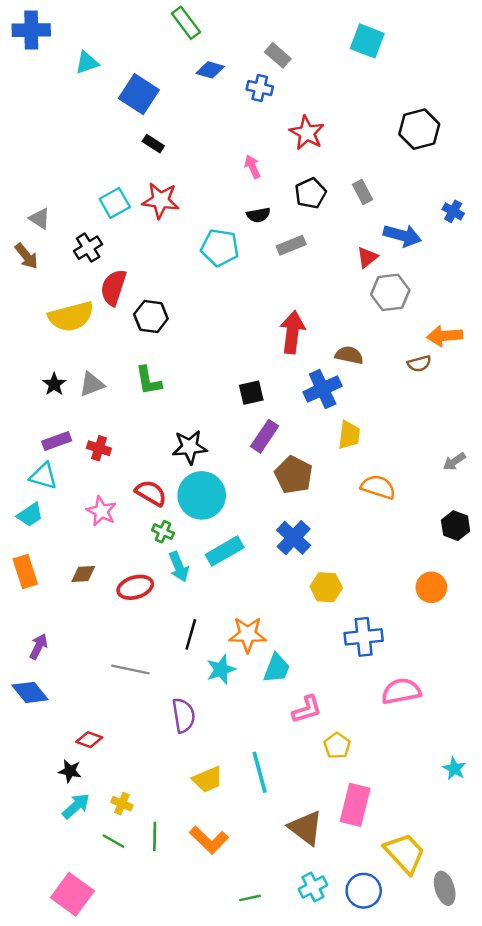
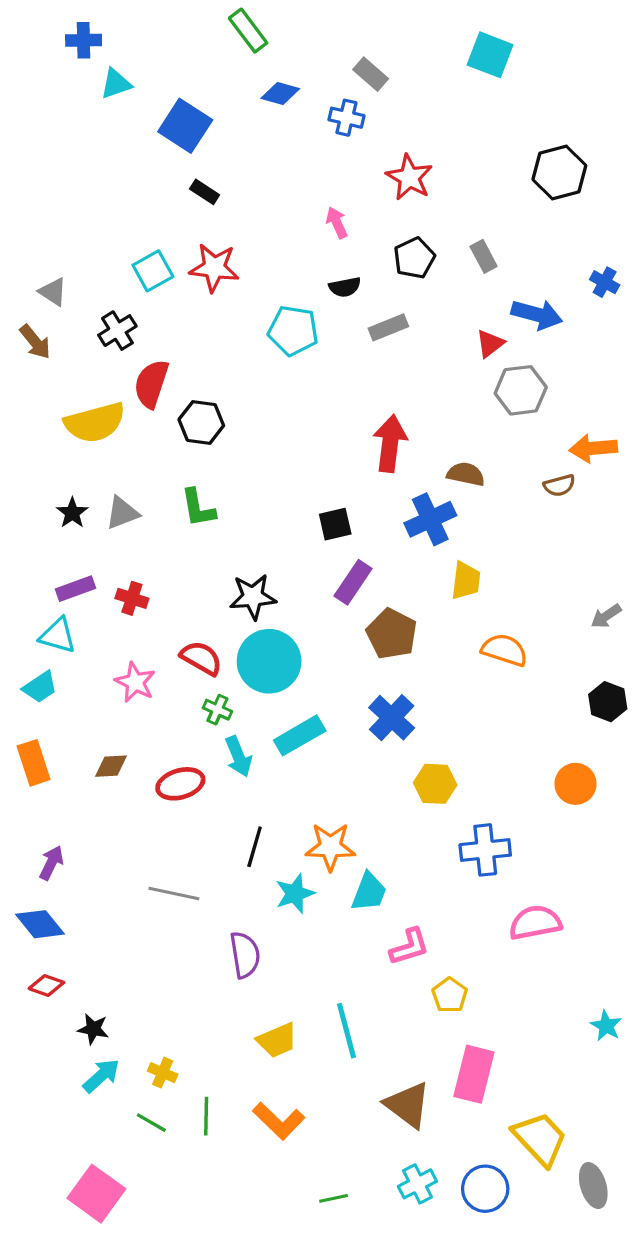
blue cross: (31, 30) -> (84, 40), moved, size x0.7
red diamond: (89, 740) -> (46, 985), moved

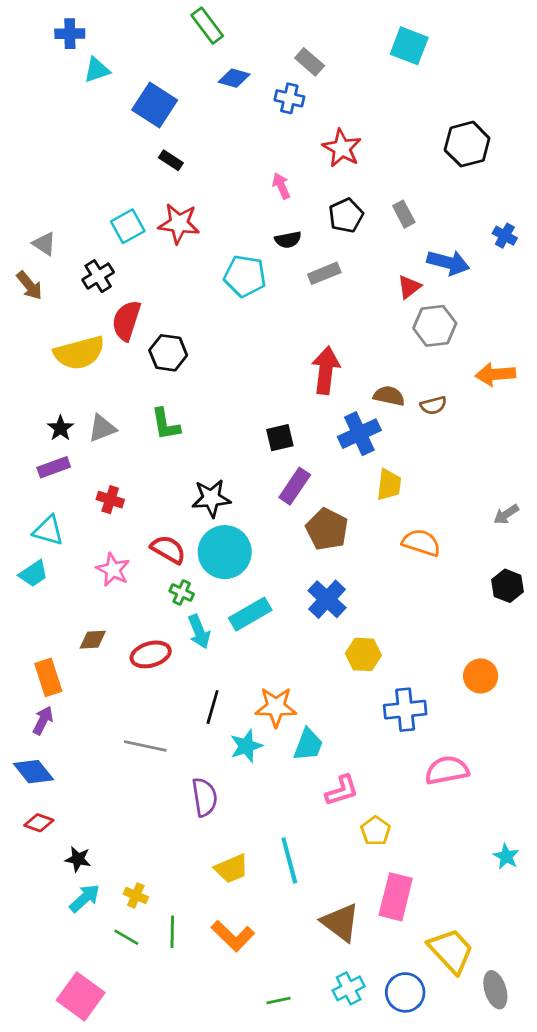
brown semicircle: (559, 485) -> (433, 405), moved
purple rectangle: (75, 589) -> (54, 467), moved
orange rectangle: (34, 763) -> (48, 677), moved
orange circle: (576, 784) -> (481, 676), moved

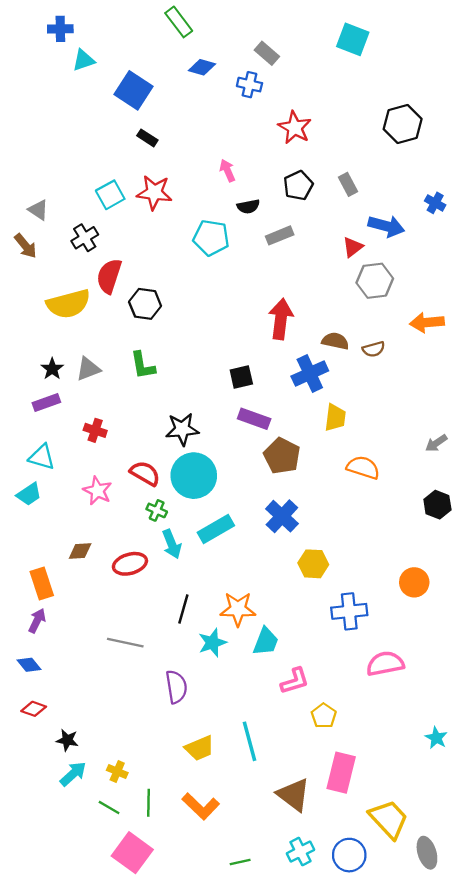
pink arrow: (281, 186) -> (227, 170), moved
purple rectangle: (295, 486) -> (254, 419), turned 76
blue diamond: (33, 772) -> (29, 665), size x0.7
pink square: (81, 996) -> (132, 853), moved

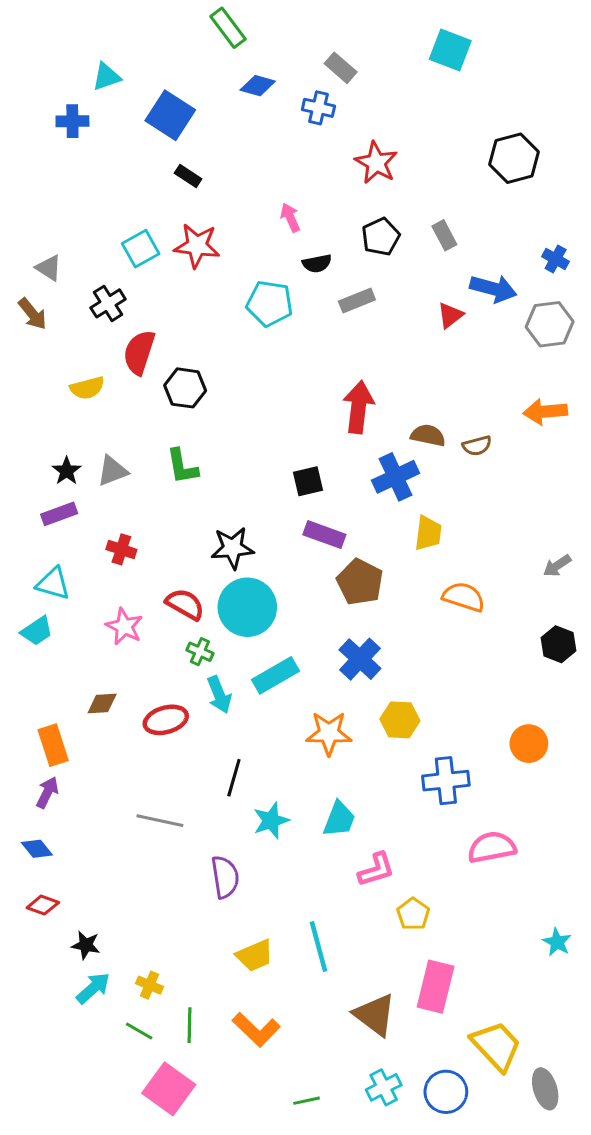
blue cross: (60, 29) -> (72, 121), moved
gray hexagon: (375, 281) -> (550, 324), moved
yellow semicircle: (68, 304) -> (87, 388), size x0.6
orange star: (238, 609) -> (329, 733), moved

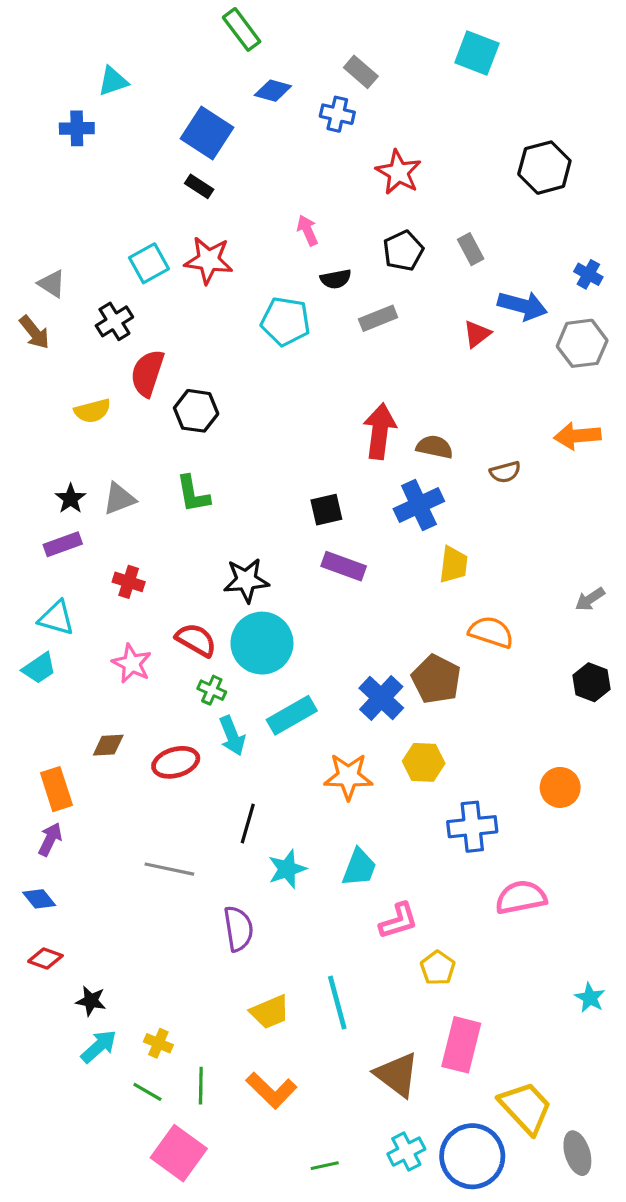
blue square: (170, 115) -> (207, 133), moved
brown semicircle: (428, 435) -> (435, 447), moved
brown pentagon: (360, 582) -> (436, 679), moved
blue circle: (446, 1092) -> (472, 1156), size x1.4

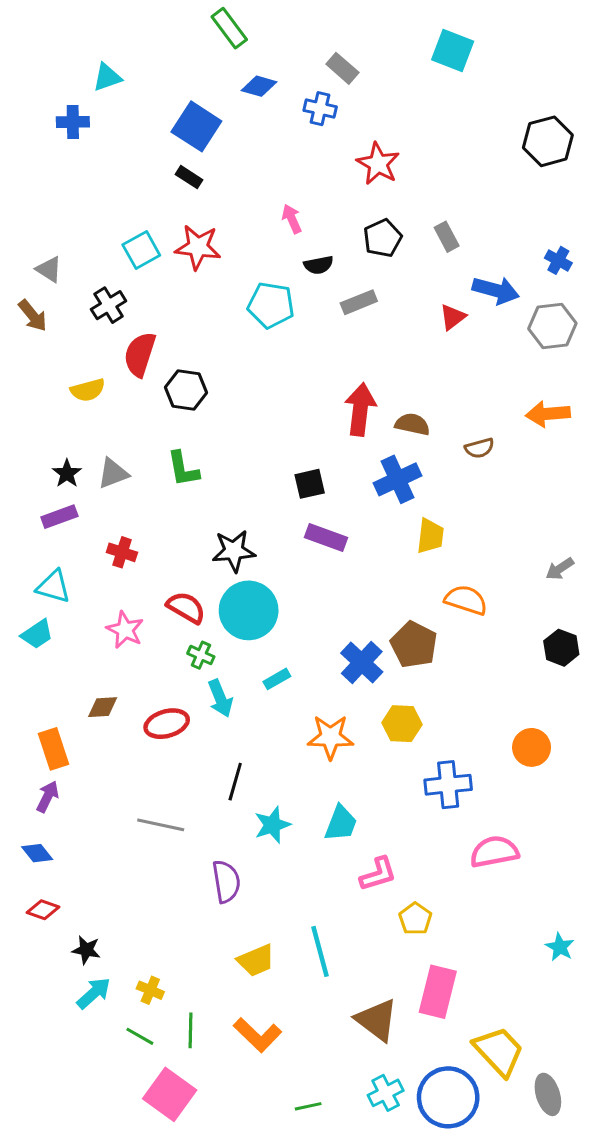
black hexagon: (544, 168) -> (548, 141), moved
cyan rectangle: (292, 715) -> (277, 679), size x0.6

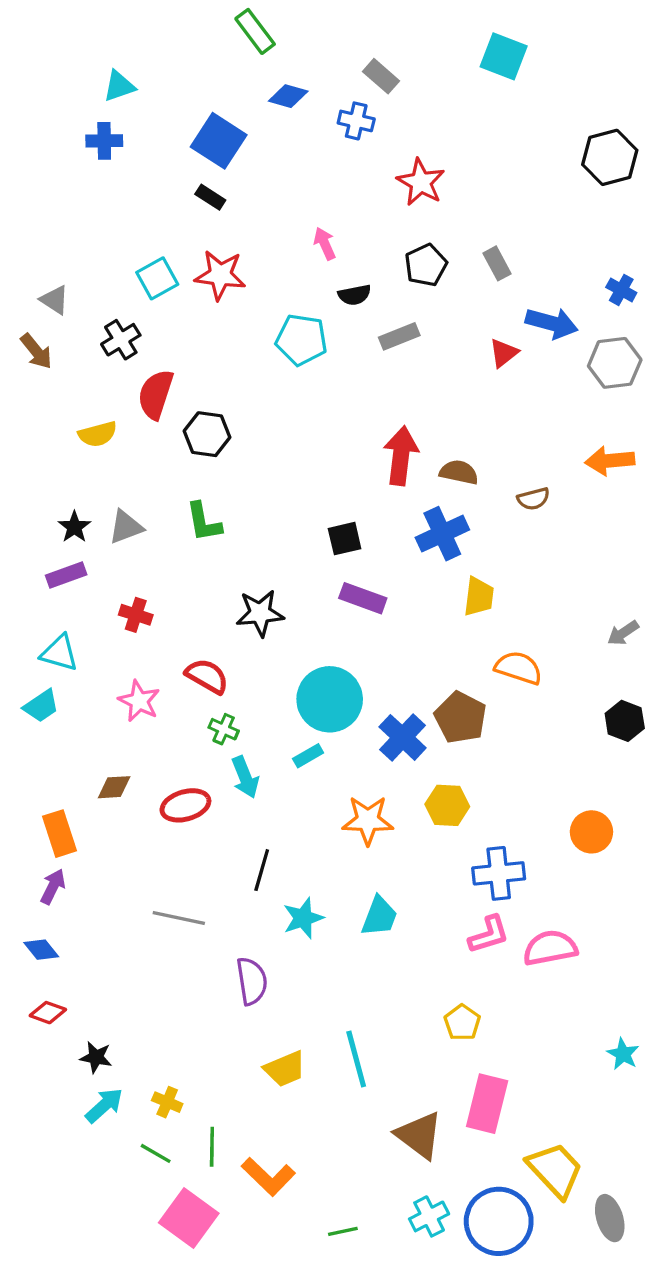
blue cross: (73, 122) -> (104, 141), moved
cyan circle: (249, 610) -> (330, 699), moved
pink L-shape: (378, 874) -> (489, 935), moved
orange L-shape: (258, 1035) -> (268, 1177), moved

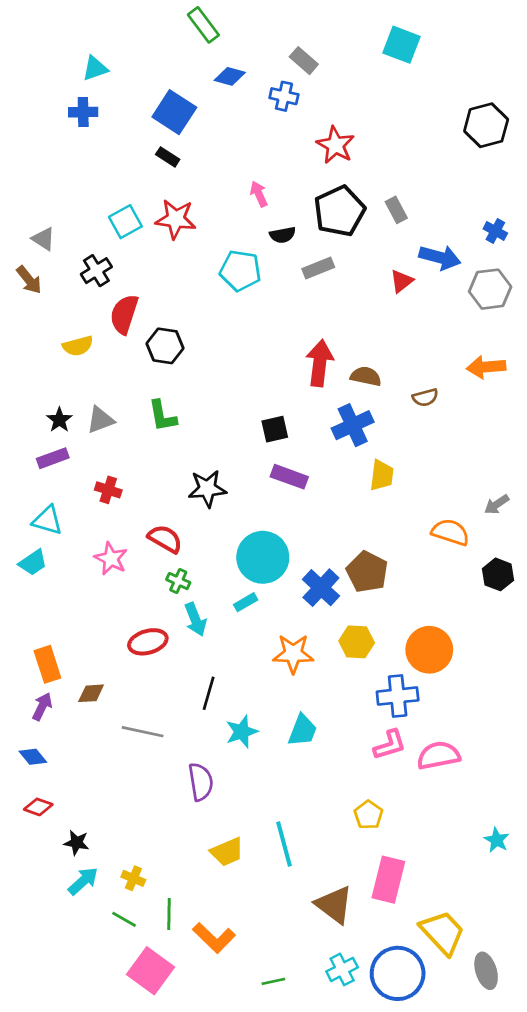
black pentagon: (426, 265) -> (339, 211), size x1.5
orange semicircle: (519, 668) -> (450, 532), moved
brown diamond: (114, 787) -> (91, 693), moved
orange circle: (591, 832) -> (429, 650), moved, size x1.4

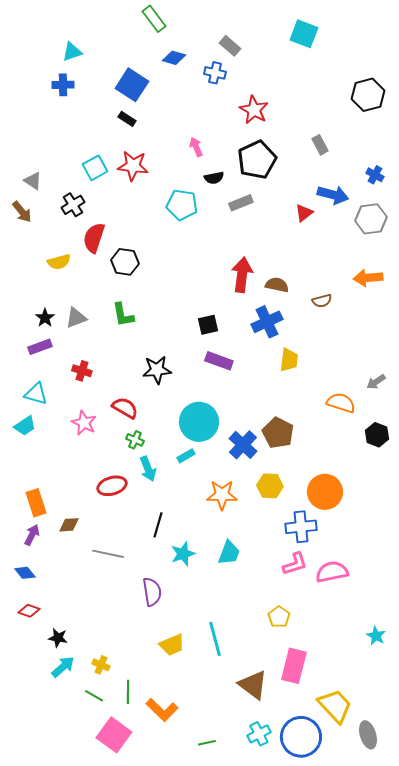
gray rectangle: (396, 210) -> (320, 145), moved

